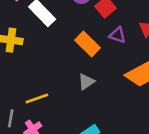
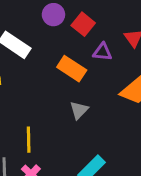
yellow line: (37, 98) -> (29, 140), turned -60

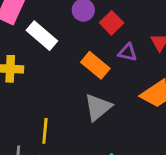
gray triangle: (79, 110) -> (98, 107), size x1.5

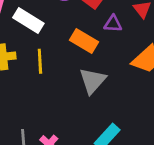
yellow line: (45, 131) -> (40, 61), moved

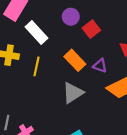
purple triangle: (113, 24) -> (100, 66), moved

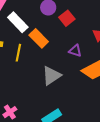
orange rectangle: (75, 60) -> (39, 38), moved

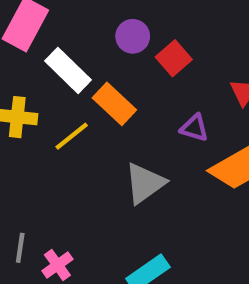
yellow line: (18, 53) -> (72, 136), turned 42

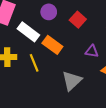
purple circle: (133, 36) -> (49, 12), moved
yellow line: (72, 136) -> (34, 63), turned -66

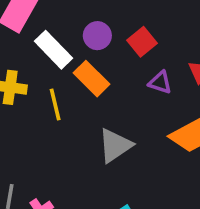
purple circle: (49, 12) -> (97, 36), moved
purple triangle: (92, 51) -> (160, 82), moved

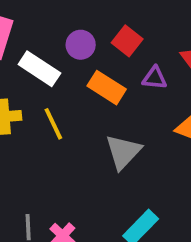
orange rectangle: (91, 79) -> (107, 88), moved

